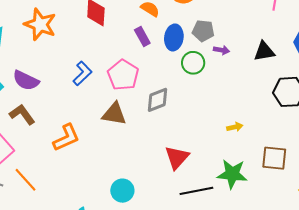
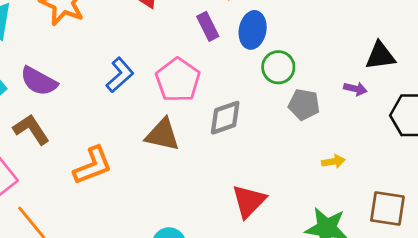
gray pentagon: (203, 31) -> (304, 105), moved
purple arrow: (221, 50) -> (355, 89), moved

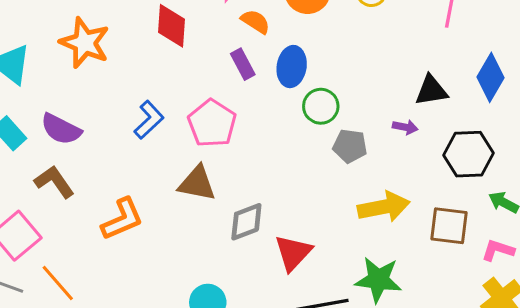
gray diamond: (225, 118) -> (246, 222), moved
yellow arrow: (333, 162) -> (384, 207), size x2.0
brown square: (387, 209) -> (449, 226), moved

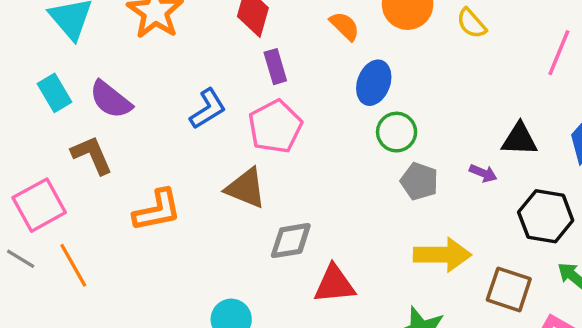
purple rectangle: (243, 64) -> (275, 67), moved
red triangle: (293, 253) -> (334, 284), turned 30

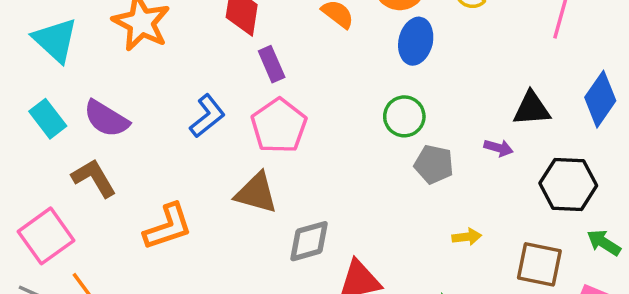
blue ellipse: (374, 83) -> (416, 41), moved
yellow arrow: (442, 255) -> (467, 237), size x0.5

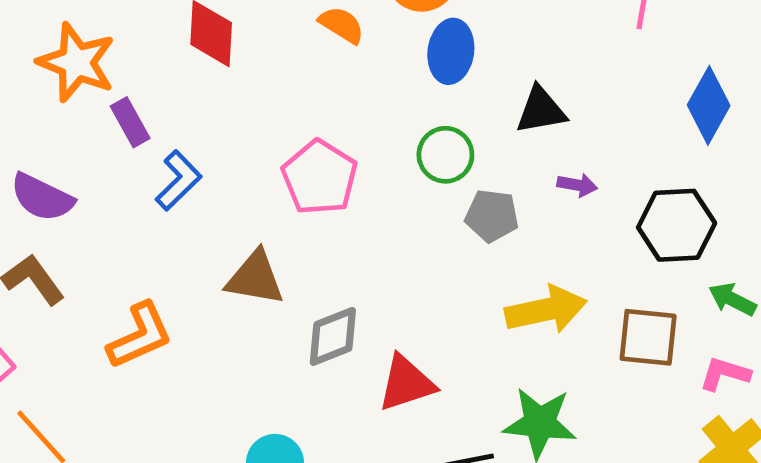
purple rectangle: (272, 64) -> (130, 122), moved
black triangle: (532, 109) -> (541, 110), moved
pink pentagon: (279, 126) -> (320, 177), moved
yellow arrow: (467, 237) -> (546, 310), size x2.0

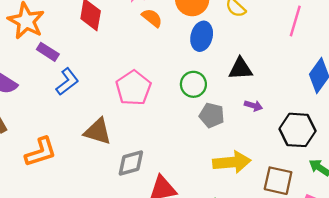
purple rectangle: (130, 122) -> (48, 52), turned -35

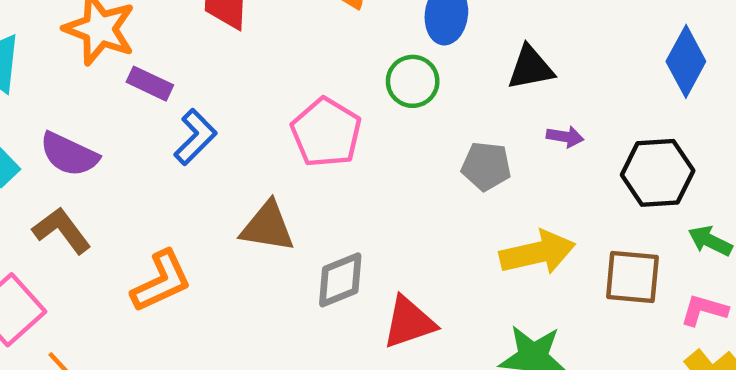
green circle: (193, 84) -> (413, 81), moved

